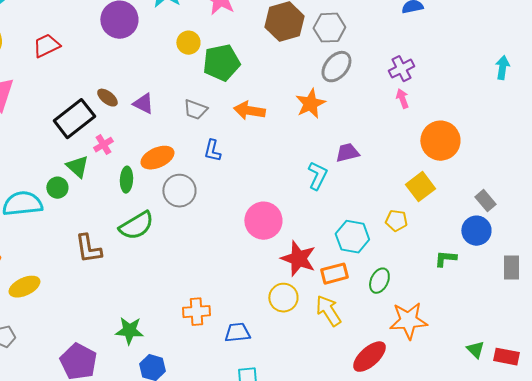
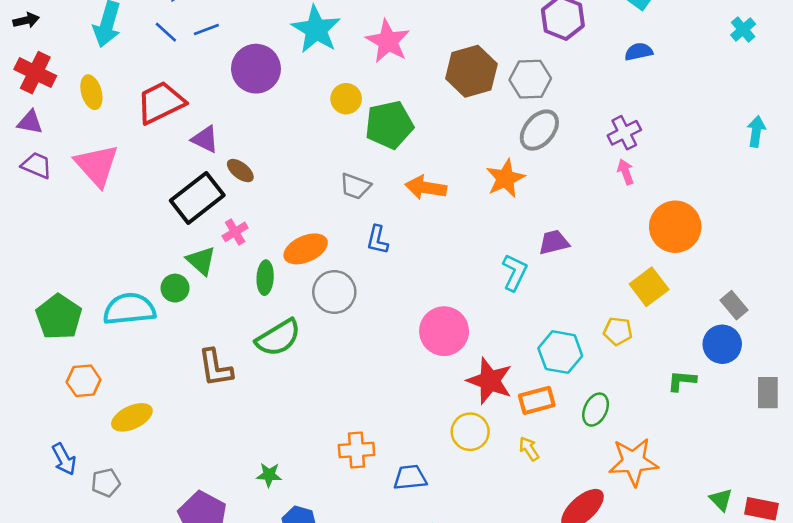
red trapezoid: (46, 46) -> (161, 103), size x1.4
purple triangle: (143, 104) -> (205, 139), moved
yellow arrow: (328, 311) -> (529, 449), size x0.6
green star: (129, 331) -> (269, 475), size x0.7

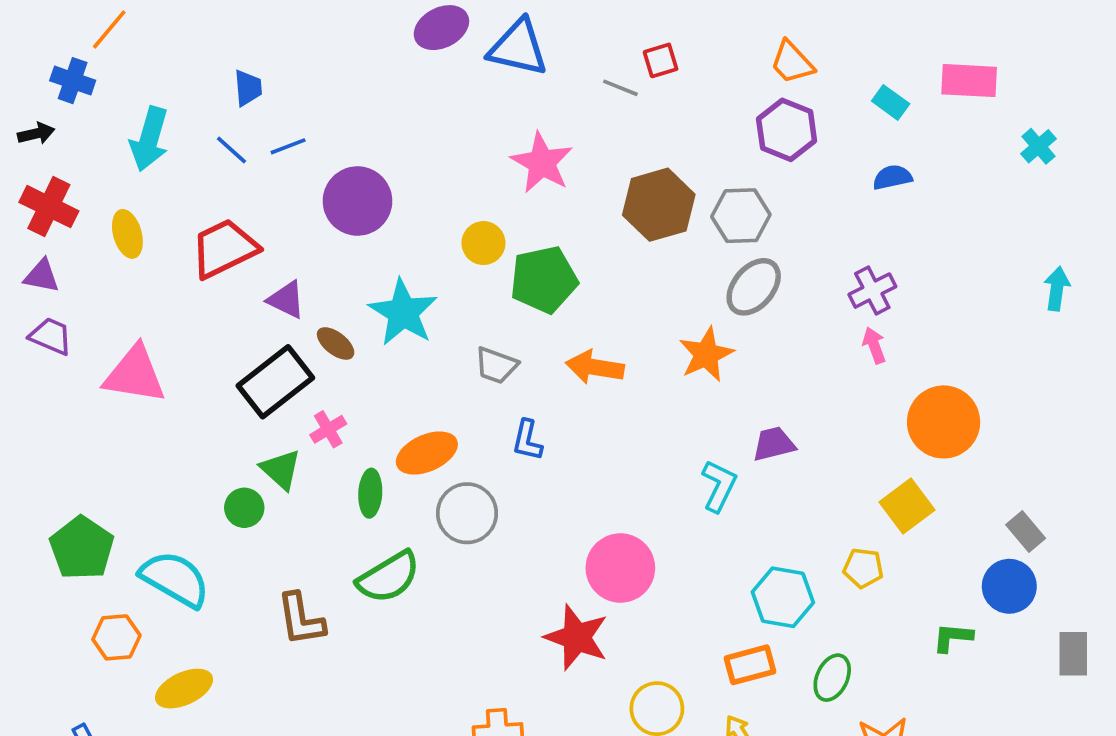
cyan star: (316, 29) -> (403, 312), moved
pink triangle: (97, 165) -> (135, 374), moved, turned -39
cyan semicircle: (129, 309) -> (175, 579), moved, turned 36
red star: (490, 381) -> (577, 637), moved

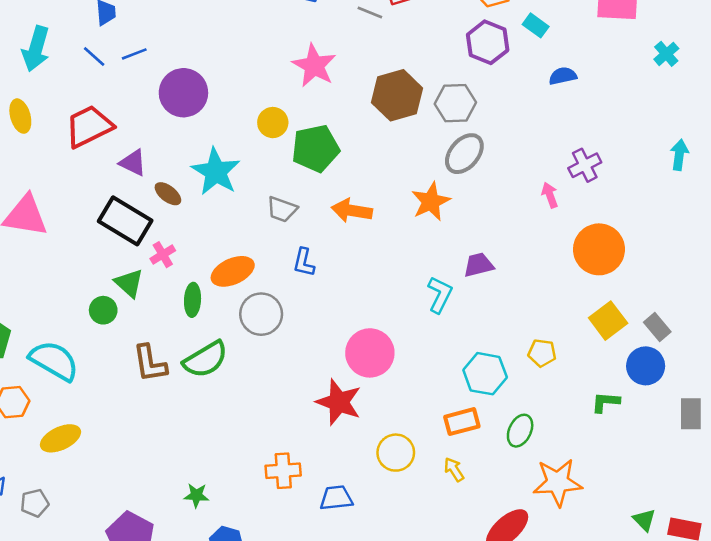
cyan rectangle: (891, 102) -> (536, 25), moved
purple cross: (872, 291) -> (585, 165), moved
black rectangle: (275, 382) -> (125, 221), turned 69
yellow square: (907, 506) -> (608, 321), moved
brown L-shape: (301, 619) -> (150, 363), moved

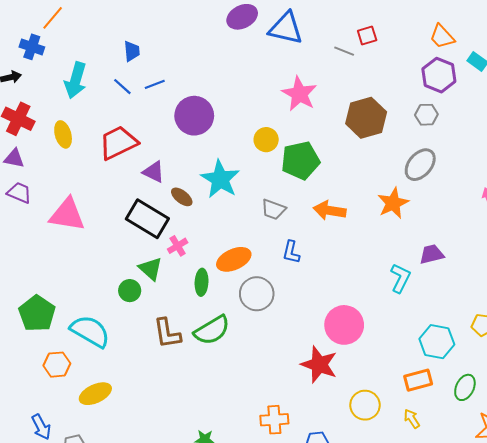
gray hexagon: (455, 103) -> (426, 115), moved, size x0.7

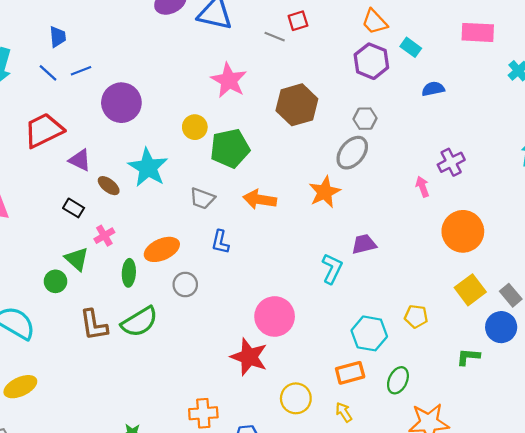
gray hexagon: (426, 115) -> (365, 119), moved
black rectangle: (147, 219) -> (74, 208), size x0.5
gray circle: (257, 294) -> (185, 285), size x0.7

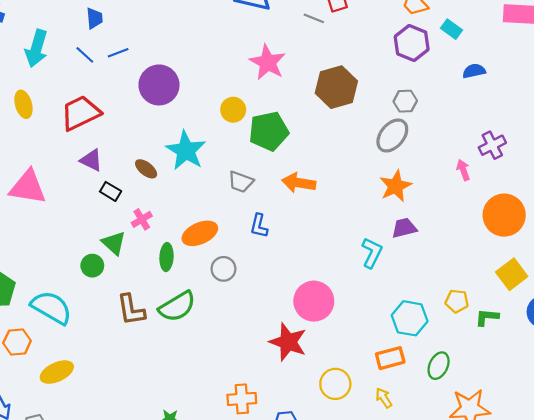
purple triangle: (80, 160) -> (91, 160), moved
orange star: (325, 192) -> (396, 186), moved
green L-shape: (468, 357) -> (487, 317), moved

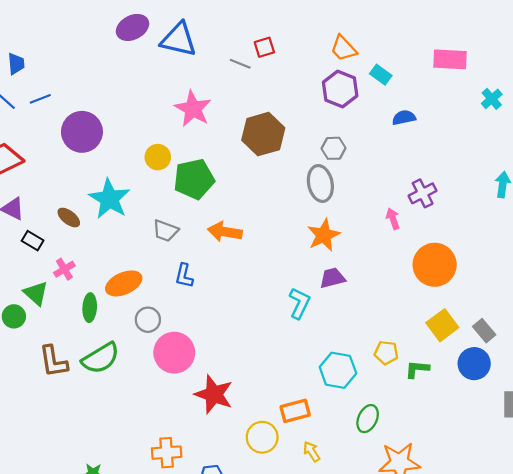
gray ellipse: (392, 136) -> (320, 183), turned -52
pink circle: (314, 301) -> (174, 353), moved
orange rectangle: (390, 358) -> (295, 411), moved

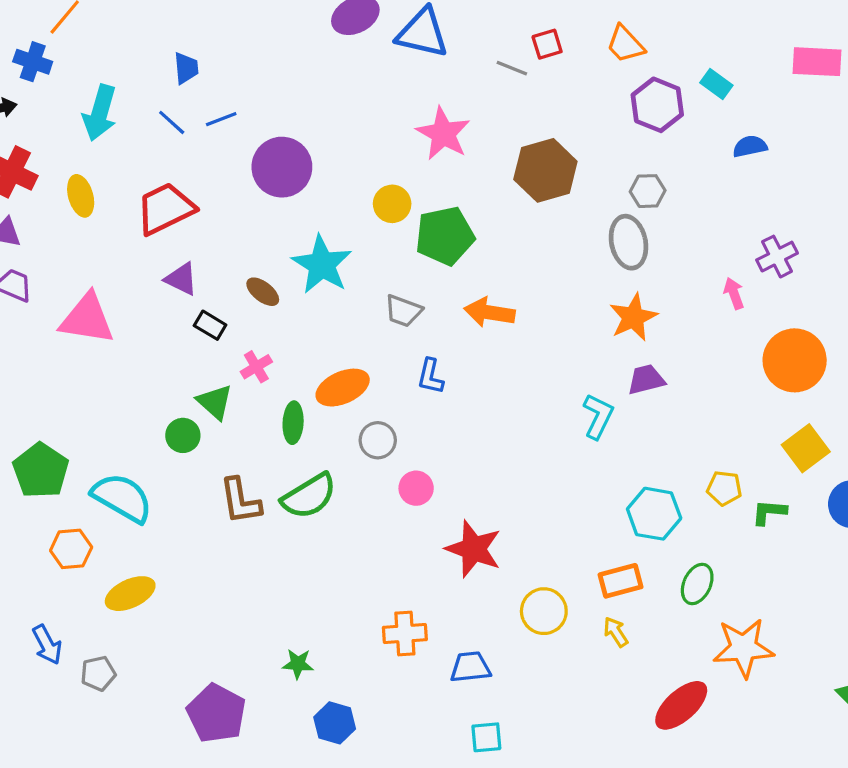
orange trapezoid: (343, 48) -> (625, 44), moved
pink circle: (174, 353) -> (416, 488), size x0.6
orange rectangle: (295, 411) -> (621, 581), moved

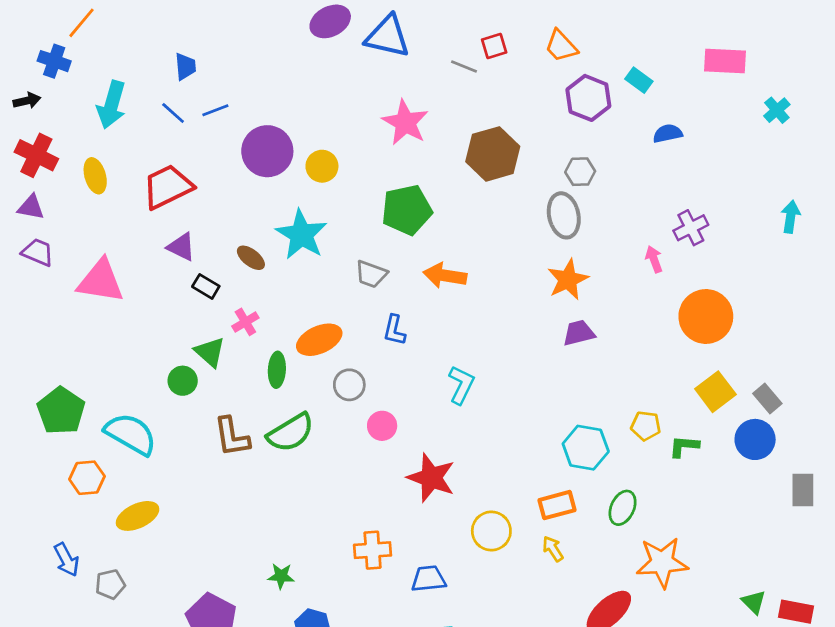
yellow circle: (392, 204) -> (322, 166), moved
cyan L-shape: (598, 416) -> (461, 385), moved

